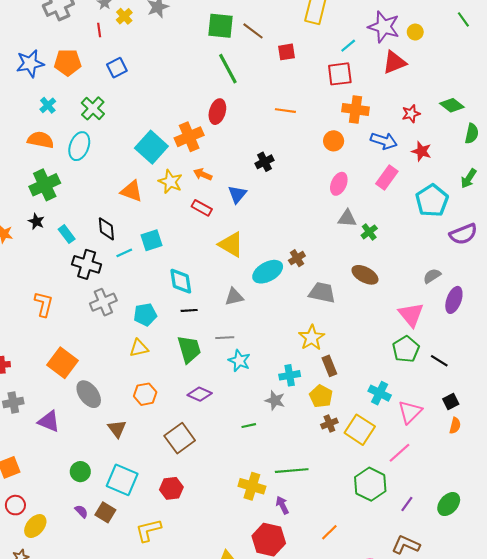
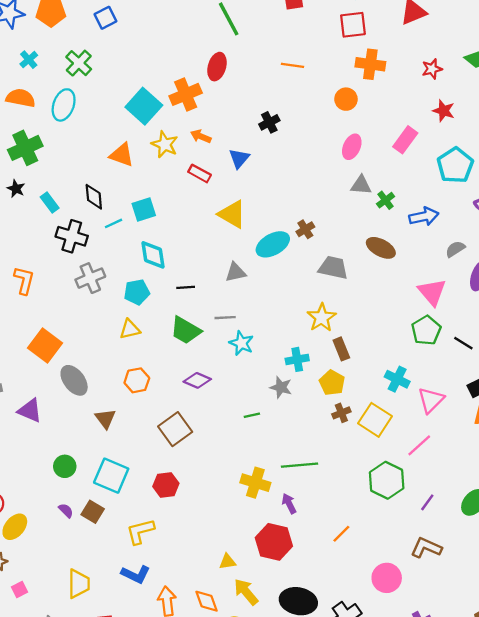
blue arrow: (384, 141) -> (424, 216), moved, turned -30
cyan diamond: (181, 281) -> (153, 255), moved
green trapezoid: (189, 349) -> (186, 330), turned 136

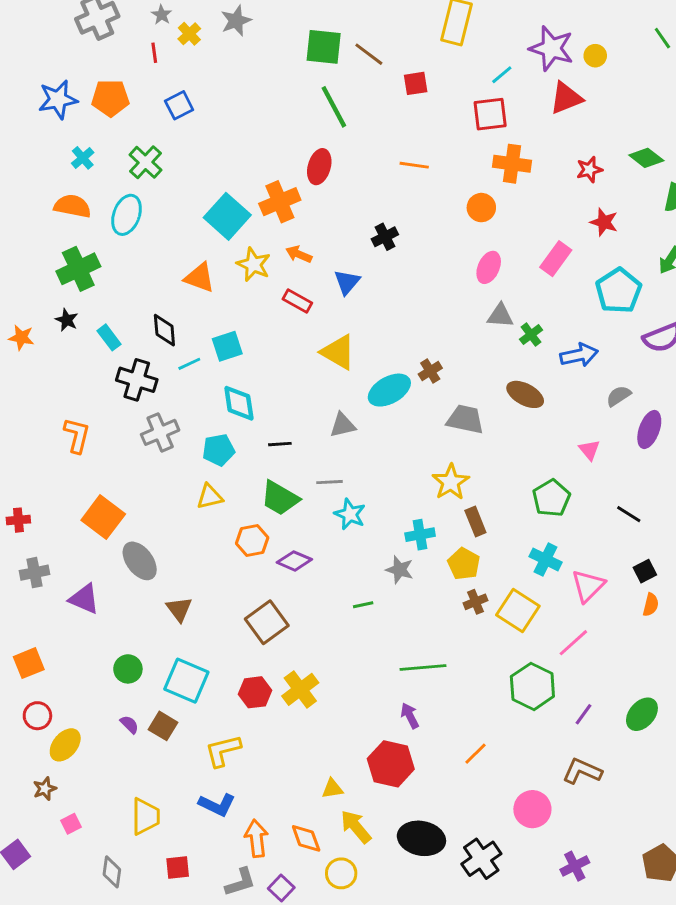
pink triangle: (432, 292) -> (589, 450), size x0.6
green pentagon: (426, 330) -> (551, 498), moved
orange hexagon: (137, 380) -> (252, 540), moved
yellow cross: (255, 483) -> (300, 689), moved, turned 36

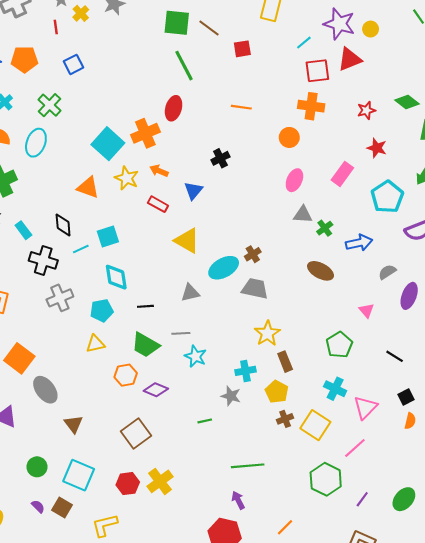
red square: (490, 114) -> (317, 71), moved
gray trapezoid: (465, 419) -> (255, 289), moved

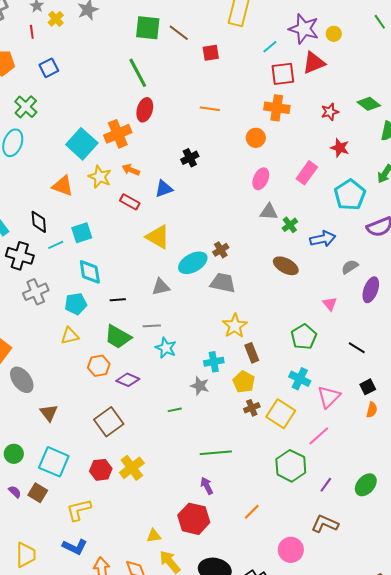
green line: (184, 66) -> (138, 73), moved
blue triangle: (193, 191) -> (164, 189), turned 30

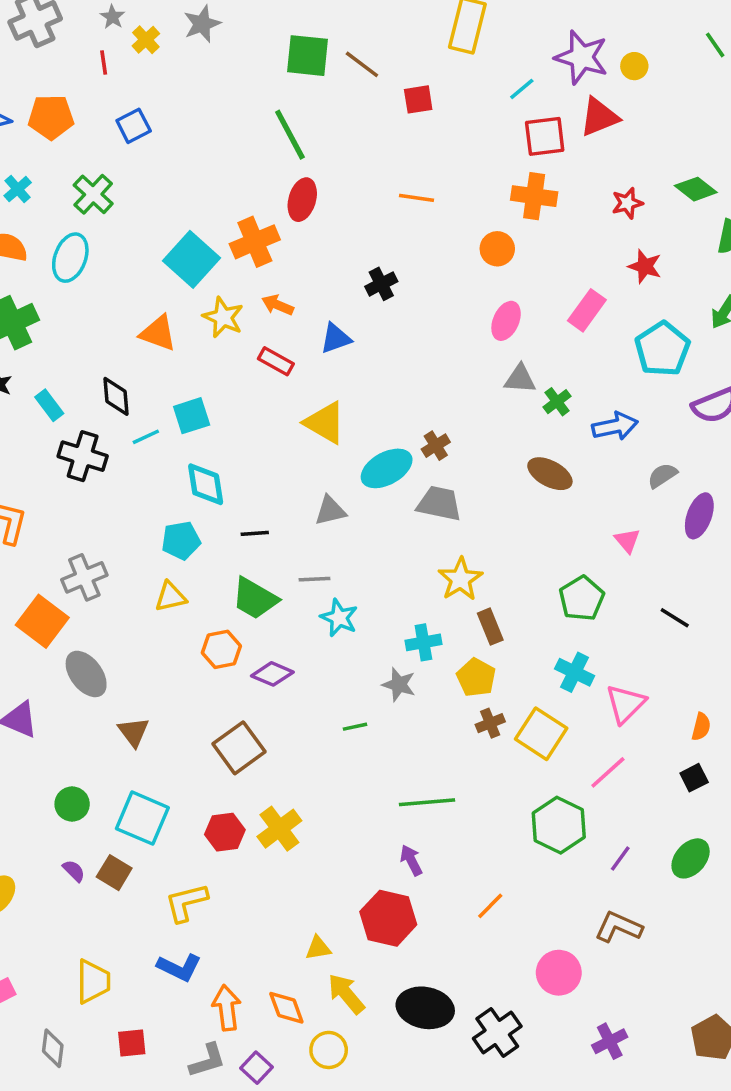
gray cross: (36, 292) -> (84, 577), moved
black square: (368, 387) -> (694, 778), moved

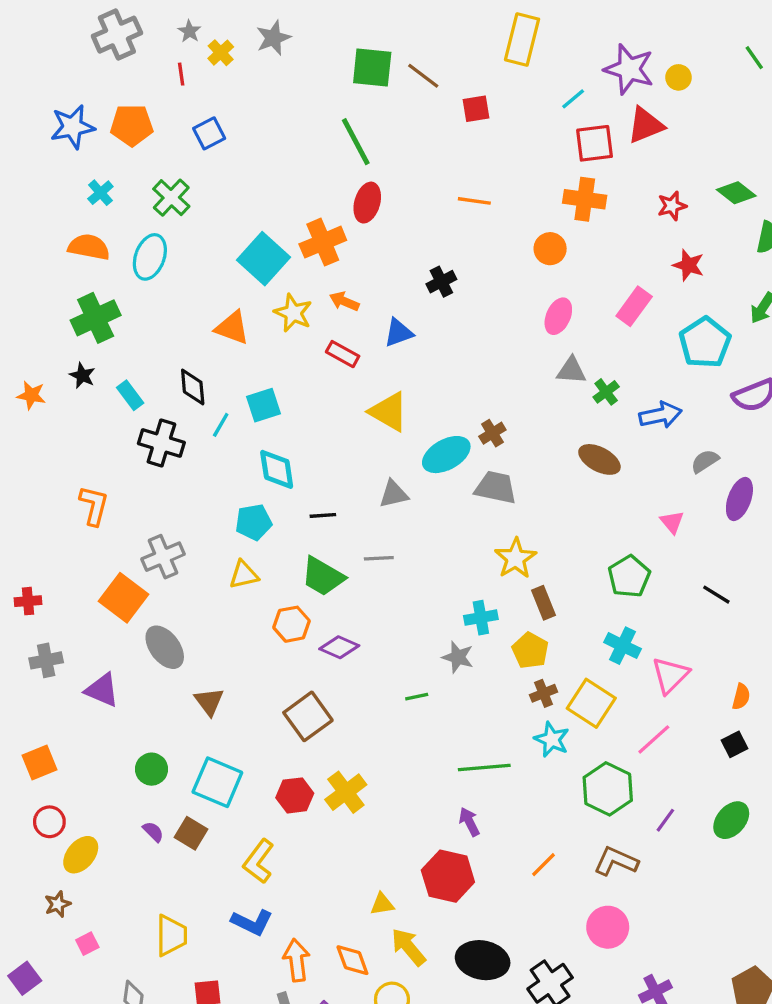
cyan line: (146, 437) -> (221, 425), turned -35
cyan star: (339, 618) -> (552, 739), moved
yellow L-shape: (186, 902) -> (259, 861), turned -39
brown L-shape: (618, 927) -> (616, 861), moved

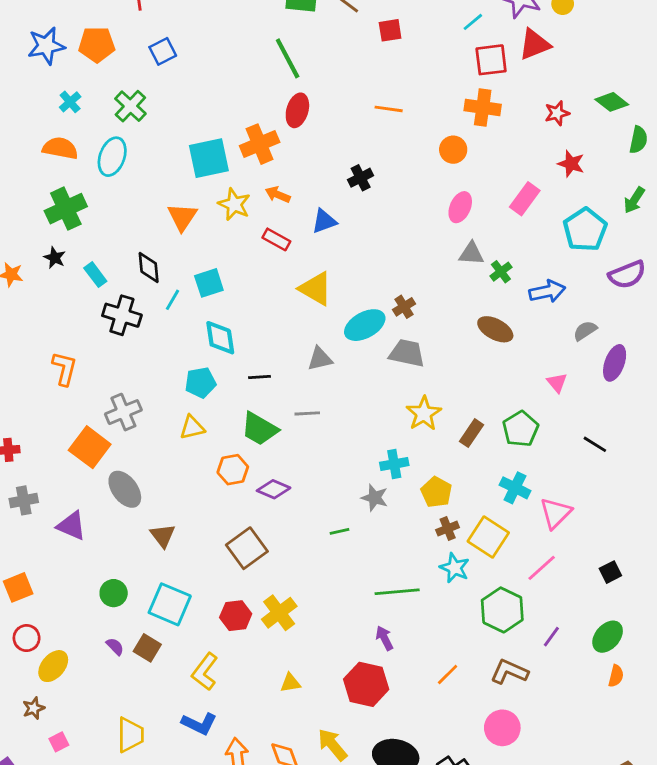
cyan square: (264, 259) -> (209, 158), turned 36
orange triangle: (232, 328) -> (182, 217), turned 44
brown rectangle: (543, 603) -> (471, 433), moved, turned 56
orange semicircle: (741, 697) -> (616, 676), moved
yellow triangle: (382, 904) -> (290, 683), moved

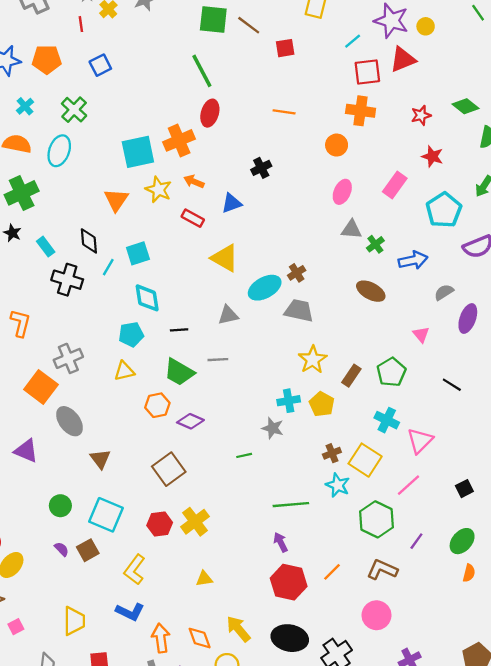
yellow pentagon: (436, 492) -> (322, 404), moved
brown square: (147, 648) -> (88, 550), turned 30
red hexagon: (366, 684) -> (289, 582), moved

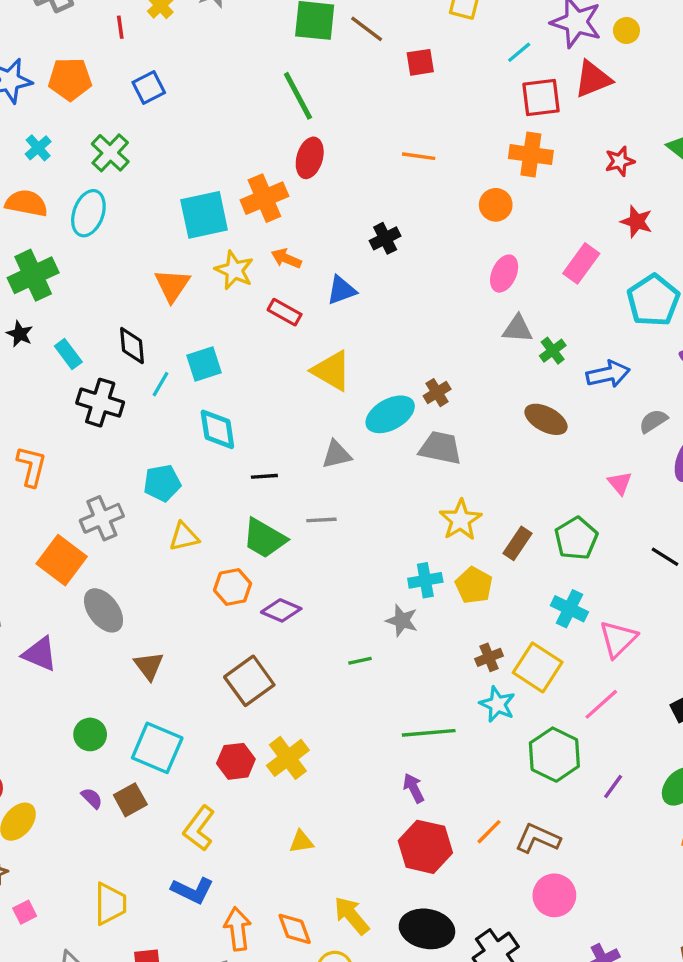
cyan pentagon: (131, 334) -> (162, 483), moved
brown L-shape: (382, 570) -> (538, 838), moved

